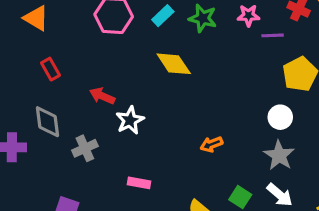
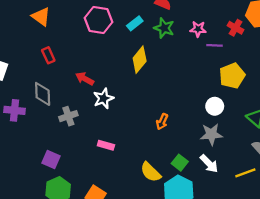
yellow diamond: (174, 64) -> (140, 60), turned 68
orange arrow: (211, 144) -> (162, 122), turned -49
gray star: (279, 155) -> (211, 134), turned 30

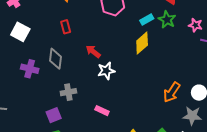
cyan rectangle: (135, 23) -> (147, 19), moved
gray cross: (68, 116) -> (68, 92), moved
orange arrow: (162, 122) -> (172, 92), moved, size x1.5
purple square: (51, 159) -> (54, 115), turned 35

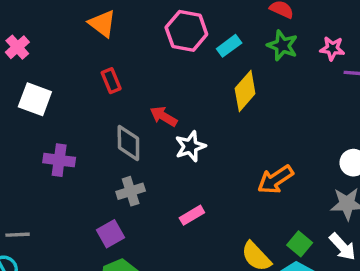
cyan rectangle: (147, 19) -> (229, 46), moved
gray diamond: (56, 59) -> (128, 143), moved
orange arrow: (172, 92) -> (275, 180), moved, turned 30
pink rectangle: (102, 111) -> (192, 215), turned -48

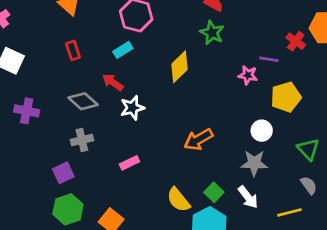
cyan rectangle: (229, 46) -> (123, 50), moved
pink star: (332, 49) -> (248, 75), moved
gray diamond: (128, 143) -> (83, 101), turned -52

